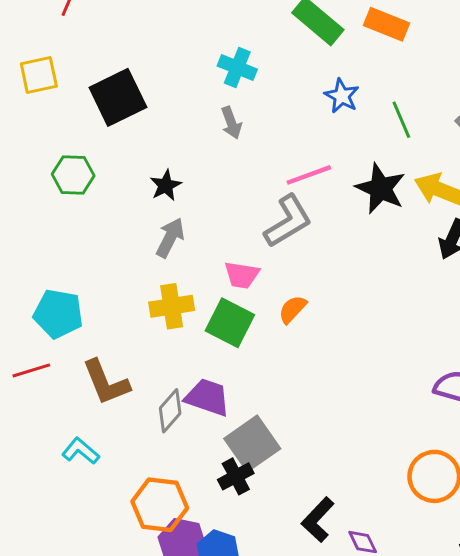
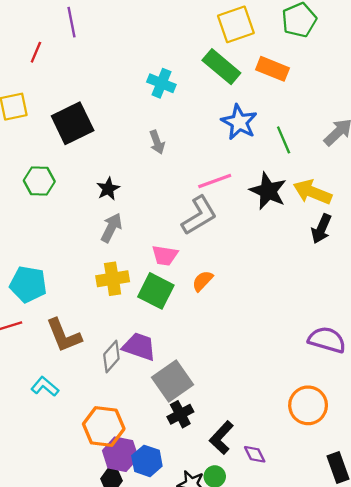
cyan cross: (237, 68) -> (161, 83), moved
blue star: (342, 96) -> (239, 122), size x1.4
black cross: (236, 476) -> (180, 414), moved

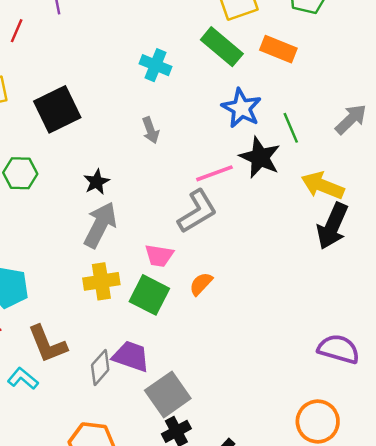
black star: (268, 191) -> (260, 157), moved
gray arrow: (111, 228) -> (100, 225), size x1.4
black arrow: (321, 229) -> (332, 226), size x1.4
cyan L-shape: (45, 386) -> (23, 378), moved

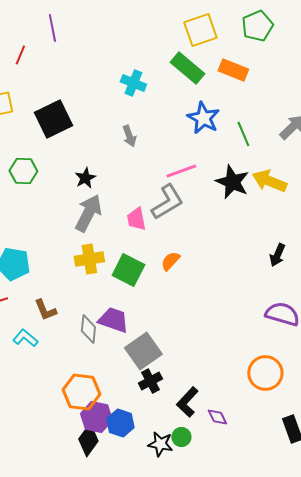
black star: (260, 157) -> (232, 182), moved
black arrow: (332, 226) -> (277, 255), moved, size x0.6
pink trapezoid: (159, 256) -> (136, 219), moved, turned 70
brown L-shape: (47, 344) -> (45, 310), size x0.7
gray diamond: (100, 367) -> (88, 329), turned -36

